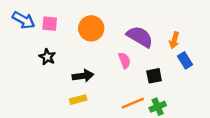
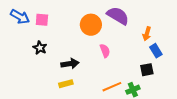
orange circle: (91, 28) -> (91, 25), moved
purple semicircle: (140, 37) -> (118, 16), moved
black square: (154, 76) -> (147, 70), moved

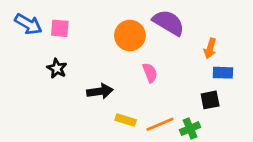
blue rectangle: (156, 51) -> (223, 73), turned -56
yellow rectangle: (66, 84) -> (126, 120), moved, turned 32

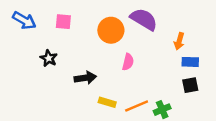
pink square: (60, 28) -> (63, 22), moved
pink semicircle: (150, 73) -> (128, 62), turned 35
black square: (210, 100) -> (190, 85), moved

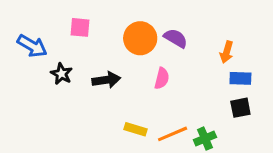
purple semicircle: (144, 19) -> (176, 38), moved, size x0.7
blue arrow: (24, 20) -> (32, 46), moved
black arrow: (85, 78) -> (106, 80), moved

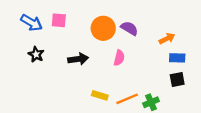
blue arrow: (32, 46) -> (32, 23), moved
orange arrow: (227, 52) -> (167, 39), turned -133
black star: (61, 74) -> (36, 54), moved

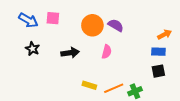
orange arrow: (167, 39) -> (165, 34), moved

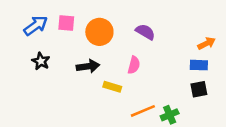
blue arrow: (28, 20) -> (36, 25), turned -66
orange circle: (92, 25) -> (99, 32), moved
yellow rectangle: (89, 85) -> (112, 87), moved

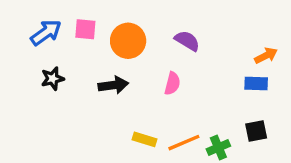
black star: (41, 61) -> (53, 79), turned 30
yellow rectangle: (112, 87) -> (144, 139), moved
black square: (199, 89) -> (256, 131), moved

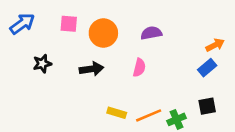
blue arrow: (46, 33) -> (22, 24), moved
purple semicircle: (187, 41) -> (151, 33), turned -42
blue rectangle: (256, 83) -> (207, 68), turned -42

